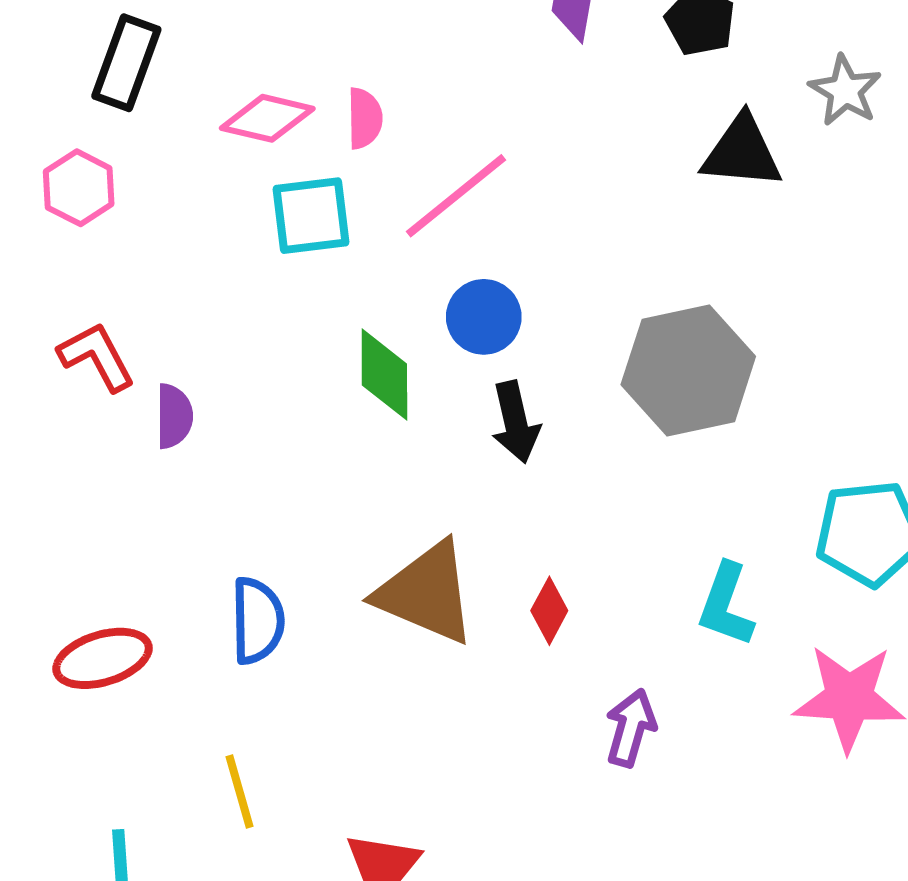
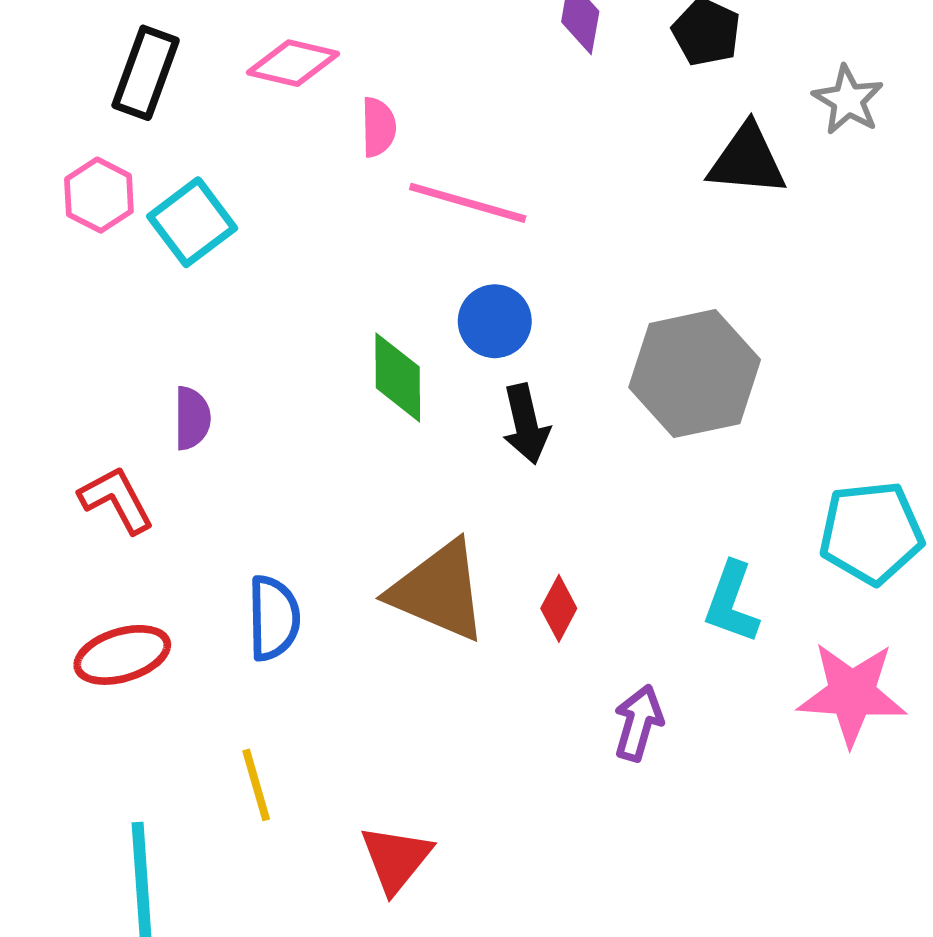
pink diamond: (267, 118) -> (293, 63), moved
pink line: (456, 196) -> (468, 203), turned 55
cyan square: (311, 216) -> (192, 222), moved, turned -30
red L-shape: (97, 357) -> (116, 500), moved

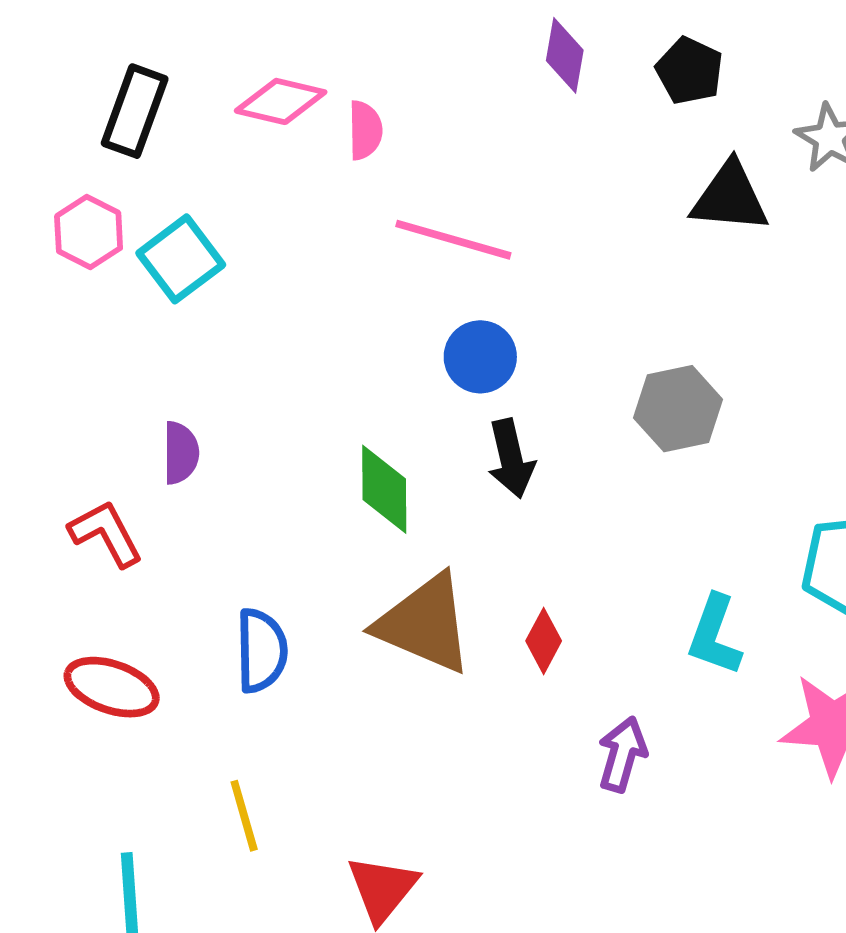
pink semicircle: (378, 127) -> (365, 130), moved
gray hexagon: (695, 374) -> (678, 409), size x0.7
green diamond: (398, 377) -> (384, 489), moved
red ellipse: (122, 655) -> (112, 687), turned 36

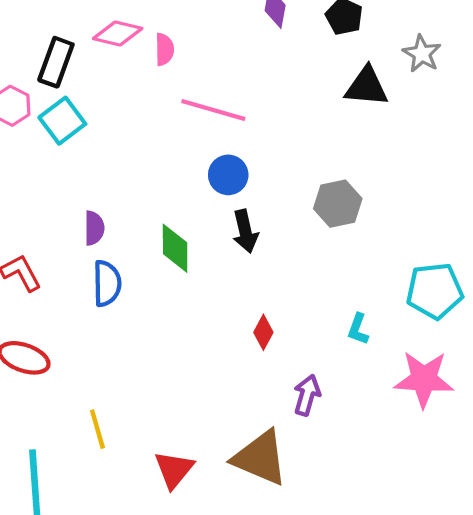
black rectangle: (135, 111) -> (56, 62), moved
purple semicircle: (181, 453) -> (94, 228), moved
brown triangle: (425, 624) -> (260, 458), moved
cyan L-shape: (715, 635) -> (358, 329), size x0.7
blue semicircle: (261, 651) -> (107, 283), moved

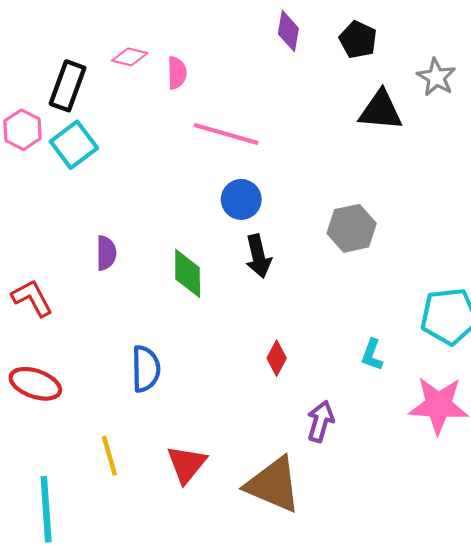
pink diamond: (118, 33) -> (130, 57), size x0.7
blue semicircle: (107, 283) -> (146, 369), moved
red triangle: (174, 470) -> (187, 464), moved

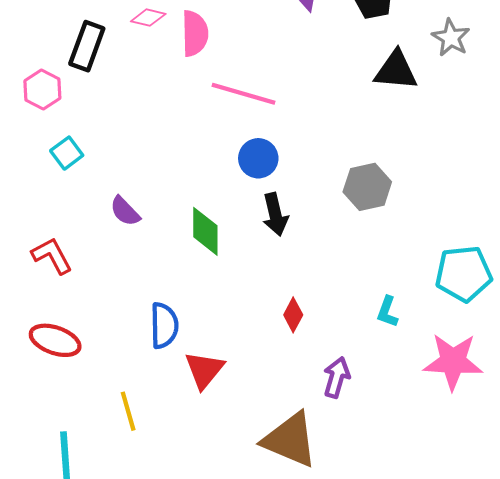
pink semicircle: (177, 73) -> (195, 33), size x1.4
cyan square: (74, 145) -> (67, 153), moved, size x0.7
purple semicircle: (106, 253) -> (125, 211), turned 136
red triangle: (187, 464) -> (204, 370), moved

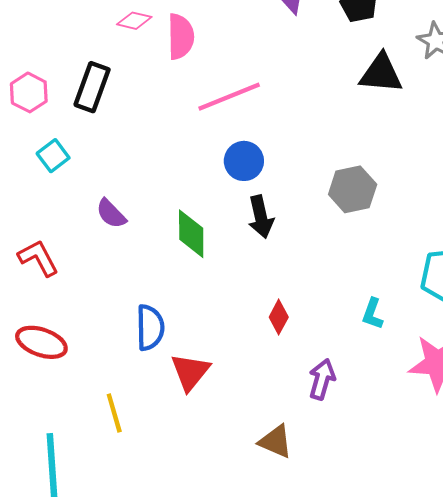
black rectangle: (87, 46) -> (92, 87), moved
pink line: (243, 94) -> (229, 97), turned -38
brown triangle: (290, 440) -> (276, 441), size x0.6

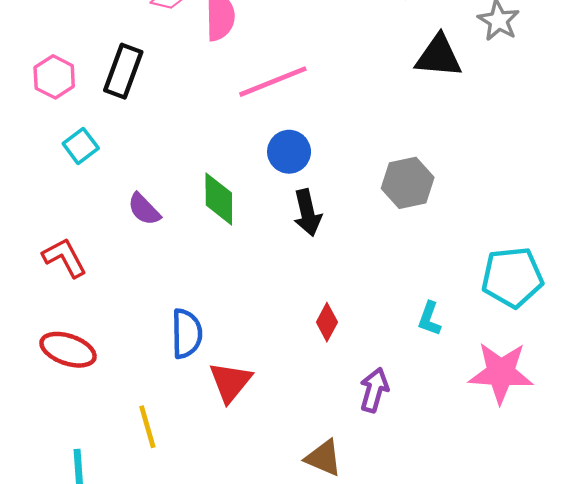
green diamond: (191, 234) -> (219, 199), moved

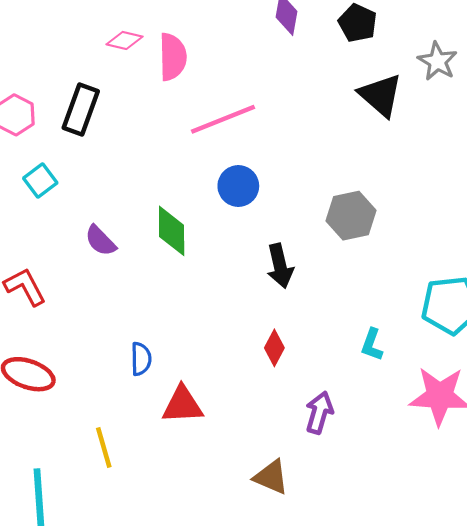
black triangle: (439, 56) -> (381, 95), turned 36
black arrow: (307, 213) -> (280, 266), moved
blue semicircle: (187, 334) -> (141, 359), size x0.7
red triangle: (230, 382) -> (183, 405), turned 48

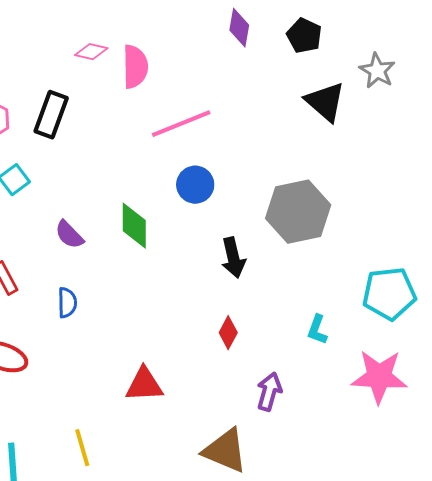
gray hexagon: (351, 216) -> (298, 212), size x1.4
blue semicircle: (141, 359) -> (67, 303), moved
yellow line: (104, 448) -> (82, 448), moved
brown triangle: (271, 477) -> (225, 451), size x1.4

